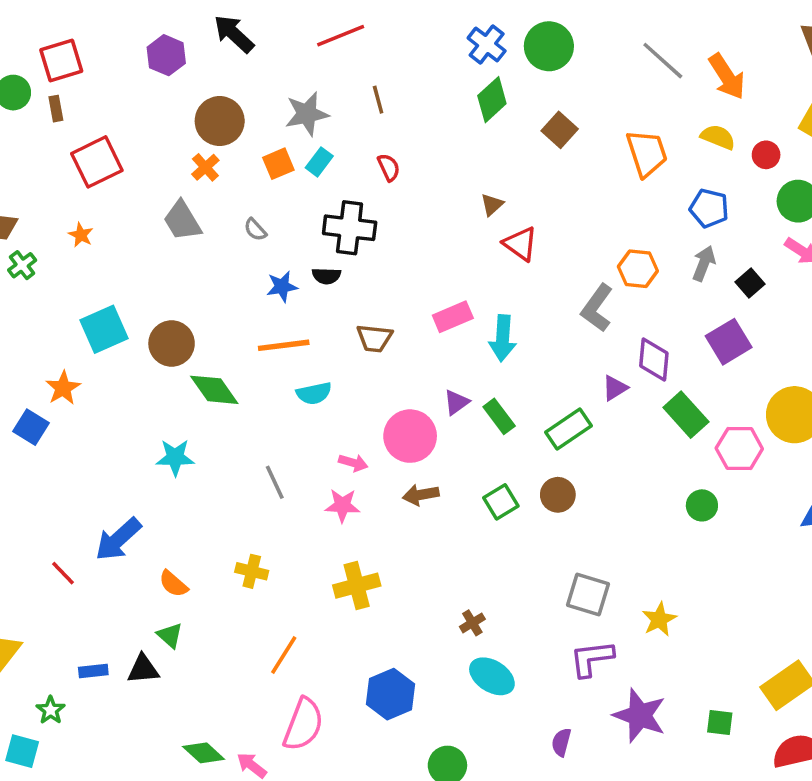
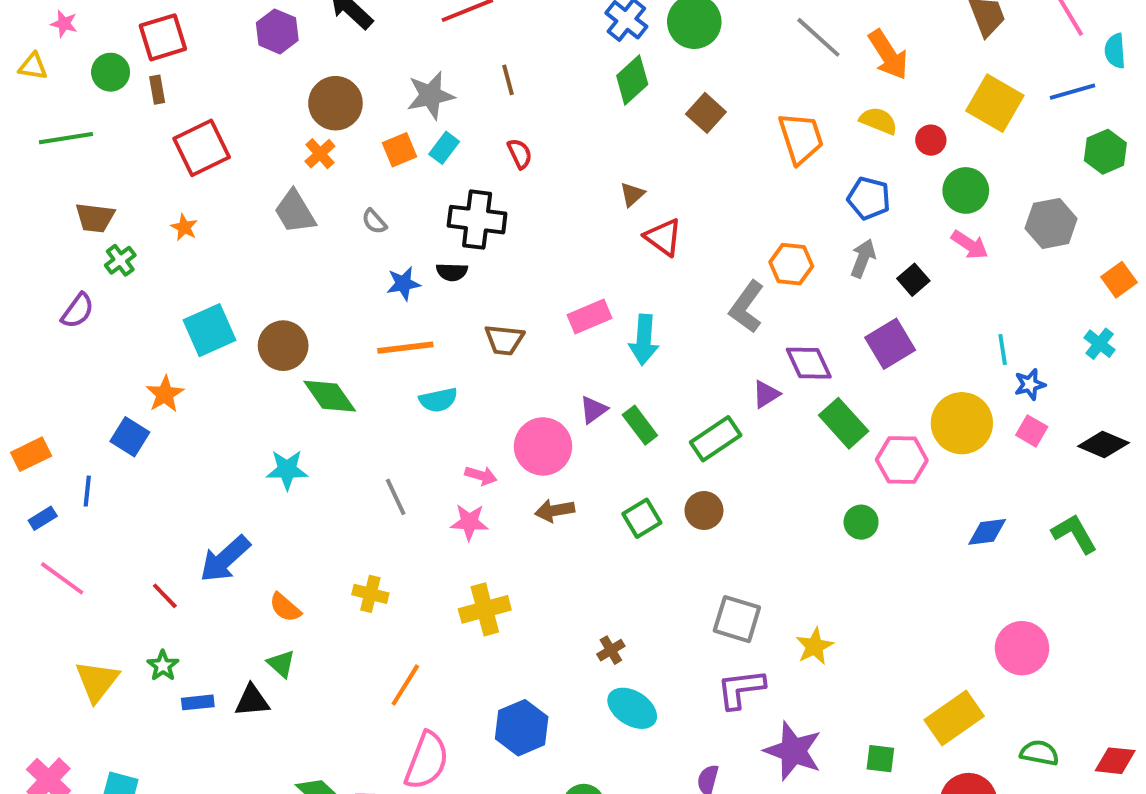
purple diamond: (654, 360) -> (809, 363), turned -30
green star: (51, 710) -> (163, 666), moved

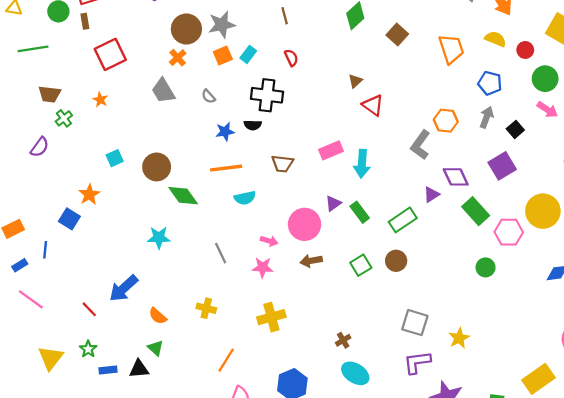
gray star: (431, 95) -> (222, 25), moved
cyan square: (209, 330) -> (115, 158), size x0.6

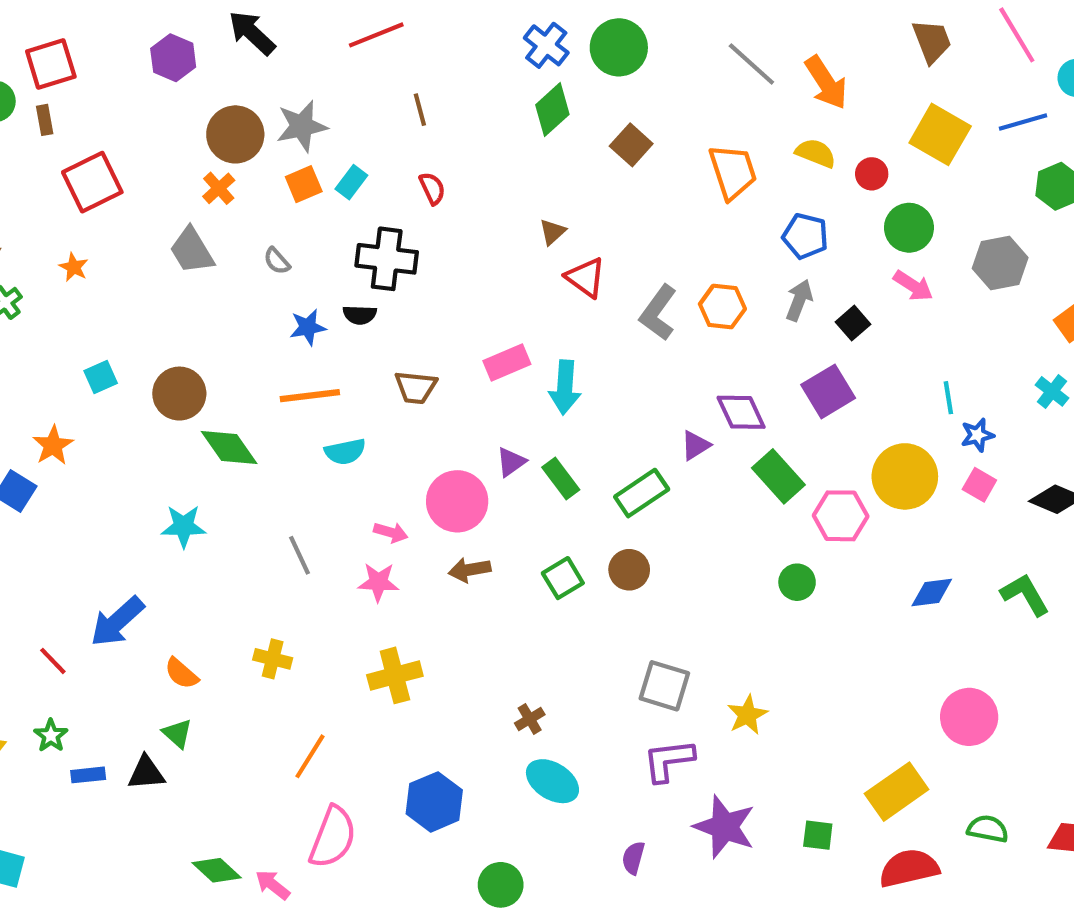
gray L-shape: (420, 145) -> (658, 313), moved

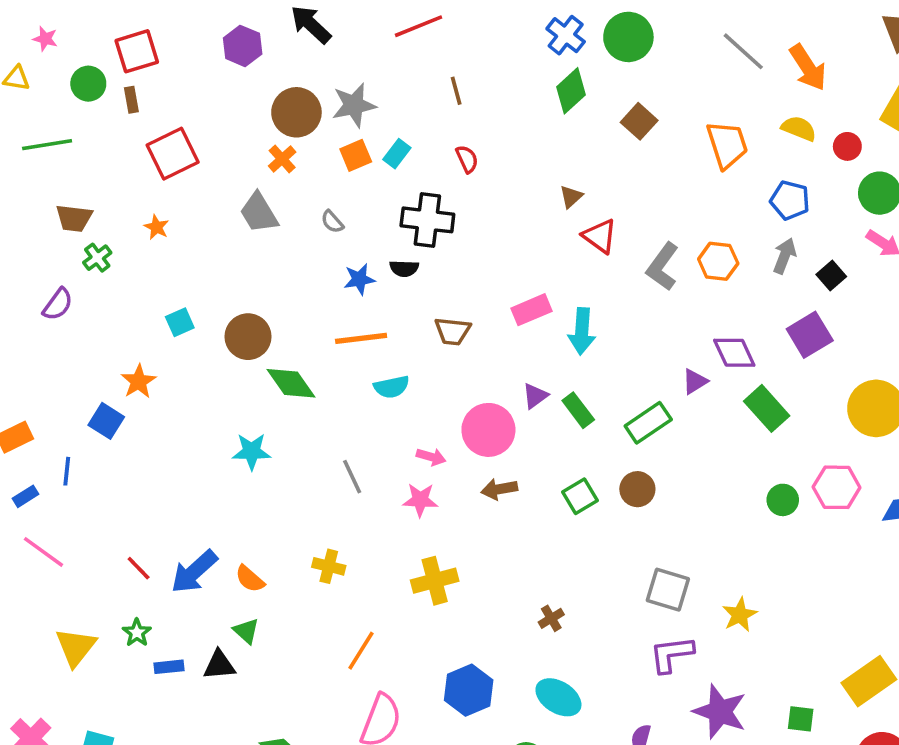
pink hexagon: (841, 516) -> (837, 487), moved
blue arrow: (117, 622) -> (194, 572), moved
cyan ellipse: (552, 781) -> (558, 697), moved

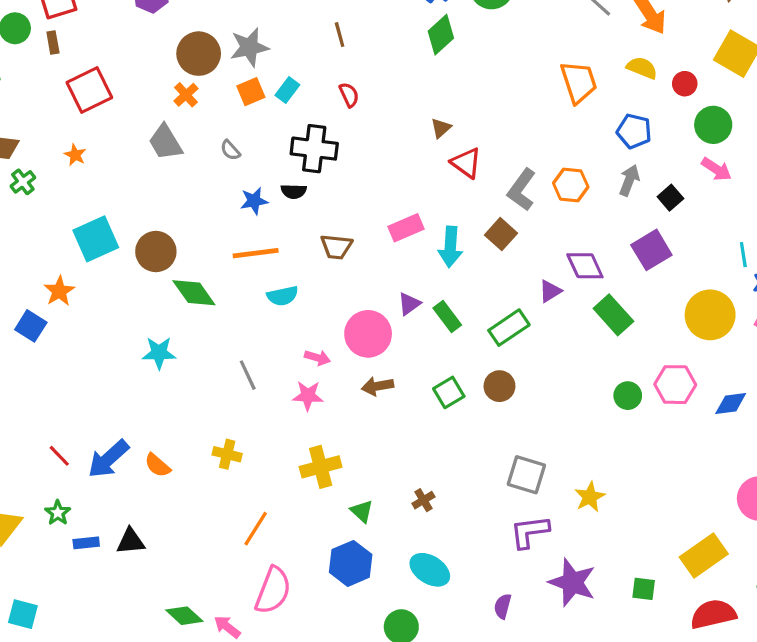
brown square: (639, 121) -> (501, 234), moved
cyan square: (180, 322) -> (96, 239), size x1.8
green triangle: (246, 631) -> (362, 511), moved

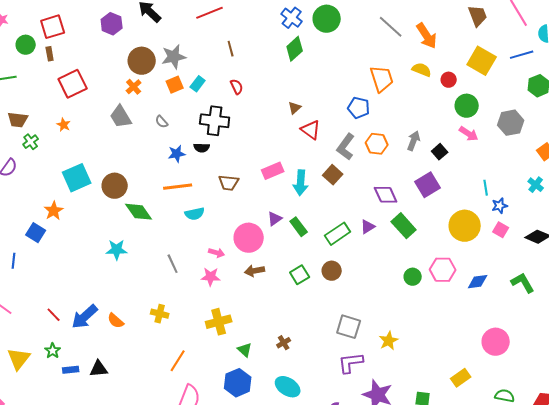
blue pentagon: (634, 131) -> (359, 108), moved
purple triangle: (550, 291) -> (368, 227), moved
yellow rectangle: (704, 556) -> (461, 378), size x0.7

